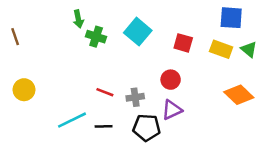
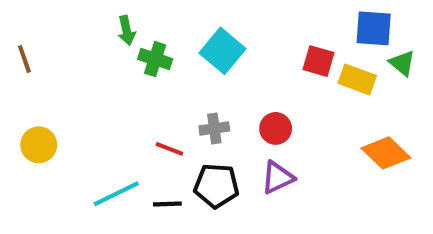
red square: (183, 43) -> (318, 61), moved
green triangle: (249, 49) -> (402, 63), moved
gray cross: (135, 97) -> (214, 128), moved
black pentagon: (147, 128) -> (216, 186), moved

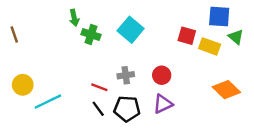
cyan line: (116, 194) -> (48, 102), moved
black line: (167, 204) -> (98, 109), moved, turned 56

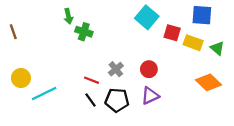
cyan square: (131, 30) -> (147, 17), moved
green triangle: (236, 37) -> (217, 48), moved
gray cross: (126, 75) -> (116, 69), turned -32

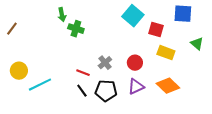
brown line: (13, 32) -> (12, 29), turned 56
yellow rectangle: (193, 43) -> (166, 53), moved
orange diamond: (208, 82) -> (168, 86), moved

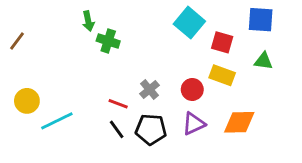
green triangle: (197, 44) -> (264, 61), moved, turned -32
yellow rectangle: (166, 53) -> (222, 75), moved
orange diamond: (168, 86) -> (239, 122), turned -45

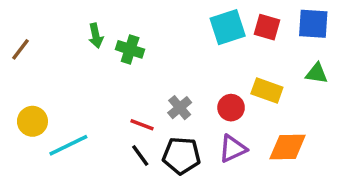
green arrow: (88, 21) -> (96, 36), moved
cyan square: (189, 23) -> (228, 27), turned 32
red square: (222, 42) -> (267, 27), moved

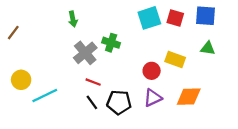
green arrow: (96, 36) -> (73, 19), moved
green cross: (130, 49) -> (111, 43), moved
gray cross: (180, 108) -> (85, 53), moved, size x1.5

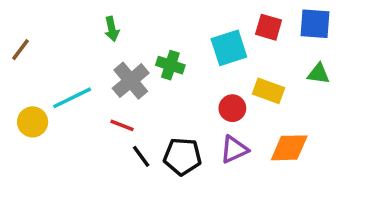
cyan square: (149, 18) -> (229, 48), moved
red line: (93, 82) -> (122, 125), moved
cyan line: (45, 96) -> (72, 98), moved

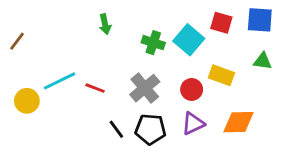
green arrow: (112, 29) -> (105, 24), moved
cyan square: (229, 48) -> (189, 40), turned -32
green cross: (170, 65) -> (153, 43), moved
gray cross: (131, 81) -> (145, 88), moved
red line: (122, 125) -> (95, 88), moved

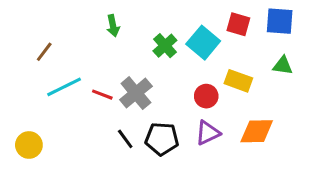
brown line: (17, 41) -> (44, 52), moved
green cross: (153, 43) -> (165, 46), turned 30
gray cross: (145, 88) -> (136, 93), moved
yellow circle: (27, 101) -> (29, 145), moved

